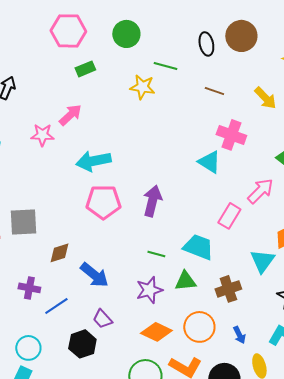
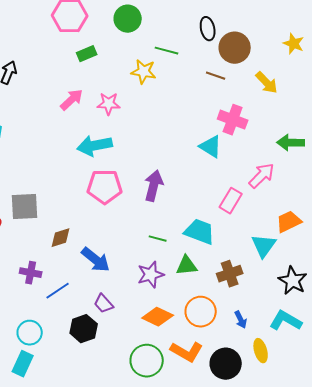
brown circle: (241, 36) -> (235, 48), moved
pink star: (42, 135) -> (109, 104), moved

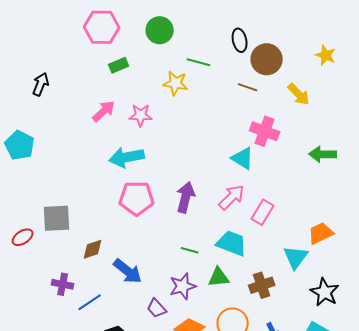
pink arrow: (262, 176) -> (232, 197), moved
purple trapezoid: (104, 304) -> (157, 308), moved

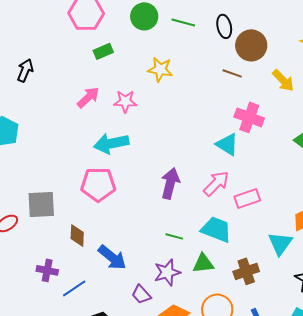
green line: (199, 62) -> (183, 22), moved
pink pentagon: (137, 198) -> (98, 184), moved
pink rectangle: (263, 212) -> (247, 198), turned 40
brown diamond: (93, 249) -> (77, 235), turned -70

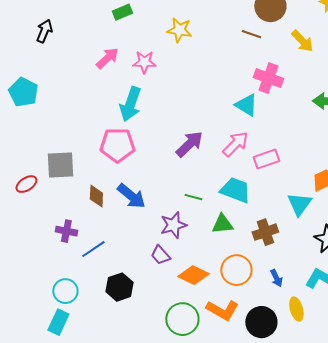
cyan arrow: (111, 143) -> (130, 104), turned -60
purple arrow: (170, 183) -> (189, 144), turned 32
blue arrow: (112, 257) -> (131, 196), moved
purple star: (167, 272) -> (173, 225), moved

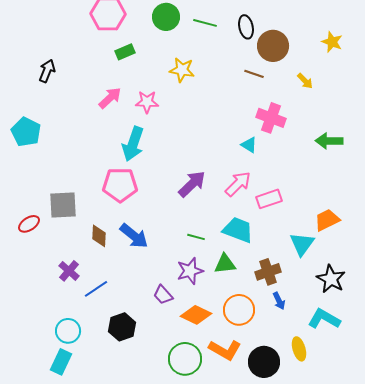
yellow arrow: (302, 41) -> (305, 81), size x0.7
cyan triangle: (246, 105) -> (249, 145), size x0.7
purple star: (173, 225) -> (190, 271), moved
purple cross: (66, 231) -> (69, 271), turned 30
blue arrow: (276, 278) -> (279, 301), moved

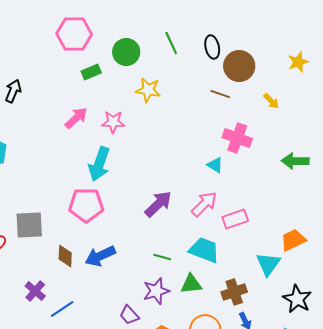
green circle: (166, 17) -> (126, 52), moved
green line: (205, 23) -> (171, 43), turned 50
yellow star: (332, 42) -> (298, 62), turned 30
blue arrow: (134, 236) -> (100, 256), turned 116

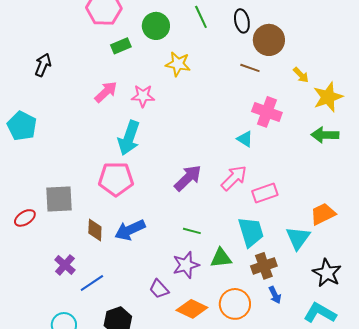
yellow star: (298, 62) -> (328, 97), moved, size x1.4
cyan trapezoid: (204, 250) -> (251, 232), moved, turned 52

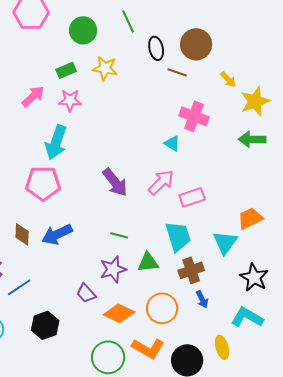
black ellipse: (242, 21) -> (156, 48), moved
green rectangle: (121, 46) -> (66, 70), moved
purple arrow: (188, 178) -> (115, 182), turned 96

